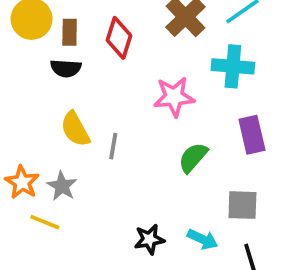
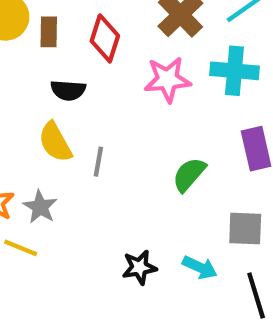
black semicircle: (66, 68) -> (68, 90), moved
pink star: (174, 97) -> (167, 79), moved

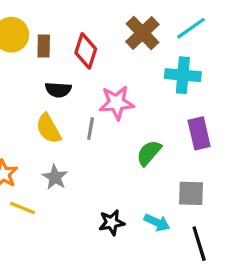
pink star: (167, 79) -> (117, 103), moved
gray line: (98, 162) -> (91, 129), moved
gray star: (40, 207) -> (55, 177), moved

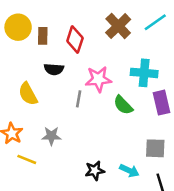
cyan cross: (183, 75) -> (144, 73), moved
yellow semicircle: (48, 129) -> (28, 94), moved
green semicircle: (149, 153) -> (123, 105), moved, turned -85
gray star: (55, 177) -> (51, 136), turned -30

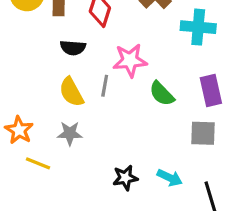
cyan cross: (144, 73) -> (198, 27), moved
yellow semicircle: (28, 94) -> (71, 92), moved
gray square: (155, 148) -> (203, 133), moved

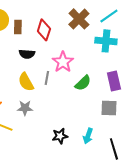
pink star: (130, 60) -> (63, 62), turned -30
green semicircle: (162, 94) -> (83, 83), turned -90
cyan arrow: (170, 178) -> (88, 136), turned 84

